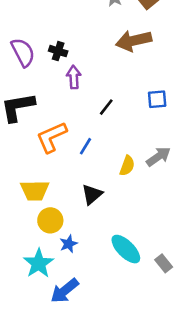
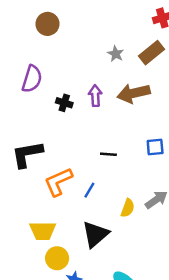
purple semicircle: (23, 52) -> (32, 79), moved, turned 44
purple arrow: (74, 77) -> (95, 96), moved
black line: (106, 107) -> (108, 154), turned 56
black triangle: (92, 194) -> (95, 234), size x1.4

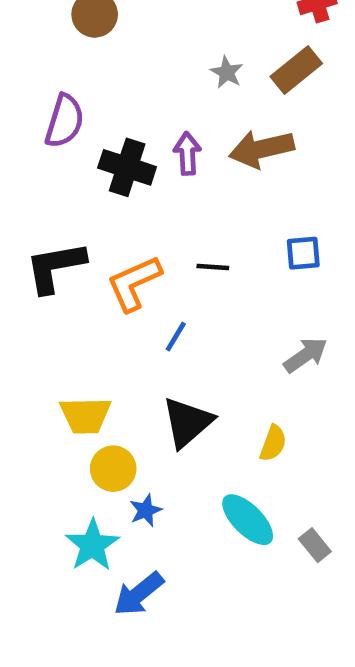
black cross: (64, 103) -> (127, 167), size x1.6
orange L-shape: (58, 182) -> (134, 283), moved
yellow semicircle: (128, 208) -> (273, 443), moved

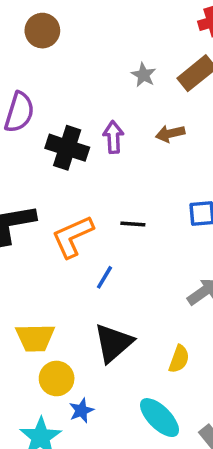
brown arrow: (262, 149) -> (170, 134), size x0.6

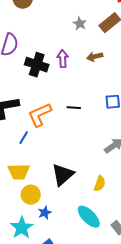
blue line: (104, 277) -> (24, 138), moved

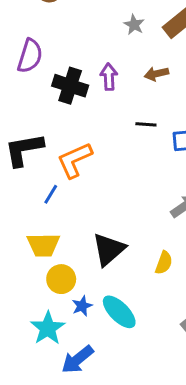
black line: (74, 108) -> (146, 124), moved
cyan ellipse: (89, 217) -> (119, 312), moved

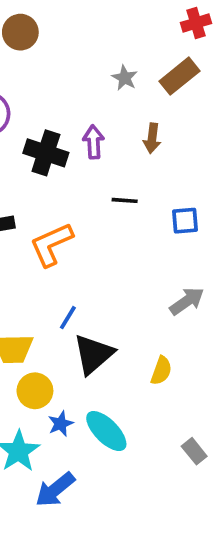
brown arrow: (156, 74) -> (152, 138), turned -70
black line: (146, 124) -> (125, 200), moved
blue line: (51, 194) -> (68, 318), moved

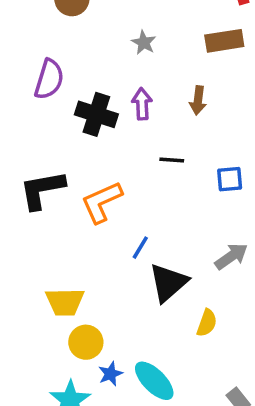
brown rectangle: (180, 76) -> (224, 41), turned 30
gray star: (125, 78) -> (144, 43), moved
blue line: (68, 318) -> (140, 248), moved
black triangle: (94, 354) -> (168, 283), moved

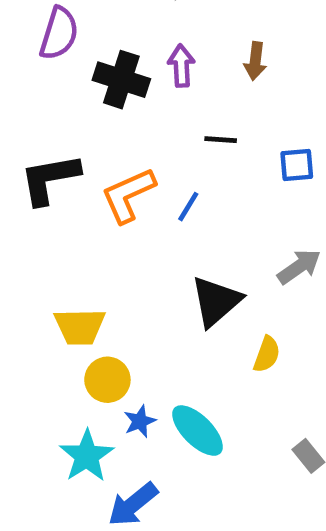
blue line: (140, 248) -> (188, 207), moved

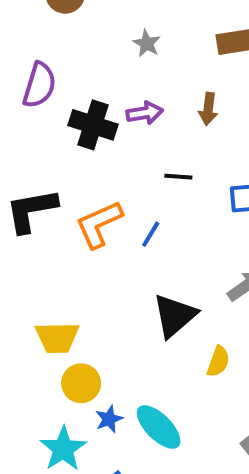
purple arrow: (181, 66) -> (145, 113), turned 84

